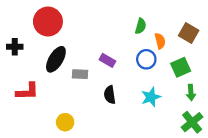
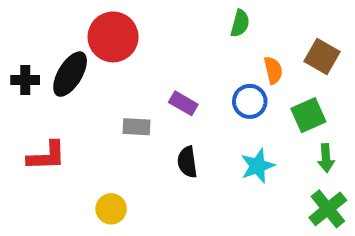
red circle: (48, 22) -> (113, 37), moved
green semicircle: (141, 26) -> (240, 23), moved
black ellipse: (56, 59) -> (70, 74), moved

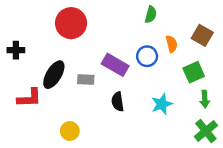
black ellipse: (70, 74) -> (54, 75), moved
blue circle: (250, 101) -> (147, 56), moved
purple rectangle: (183, 103) -> (115, 65), size x1.5

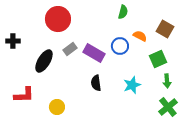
orange semicircle: (172, 44) -> (140, 36), turned -48
gray rectangle: (86, 80) -> (70, 49), moved, turned -40
red L-shape: (29, 98) -> (24, 95), moved

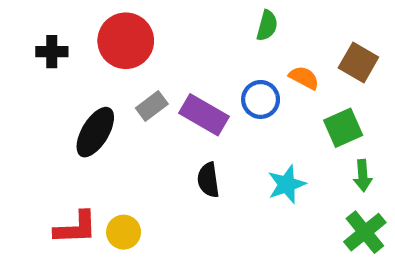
black cross: (13, 41) -> (52, 52), moved
red L-shape: (24, 95) -> (76, 228), moved

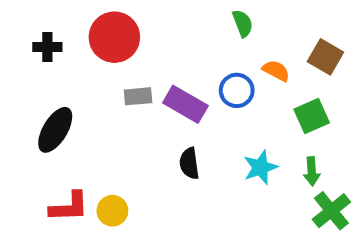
green semicircle: (267, 26) -> (243, 23), turned -36
gray rectangle: (152, 106) -> (138, 96), turned 32
black ellipse: (95, 132) -> (55, 130), moved
green arrow: (363, 176) -> (312, 171), moved

